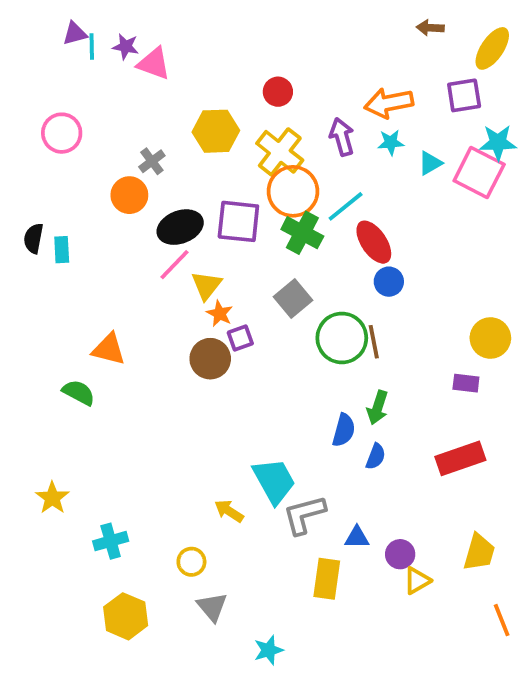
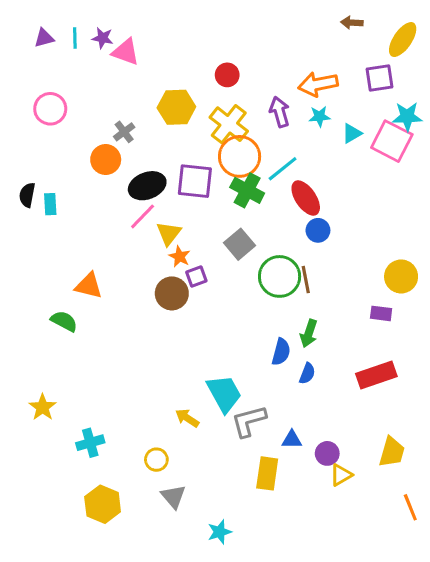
purple triangle: (75, 33) -> (44, 38), moved

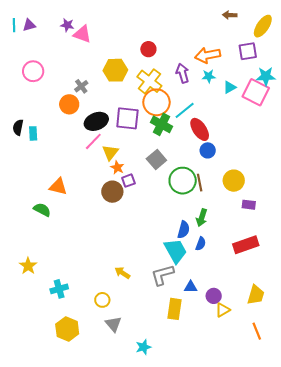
cyan line: (75, 38) -> (14, 25), moved
yellow circle: (401, 276) -> (234, 181), moved
cyan trapezoid: (224, 393) -> (176, 251), moved
orange line: (410, 507) -> (257, 331), moved

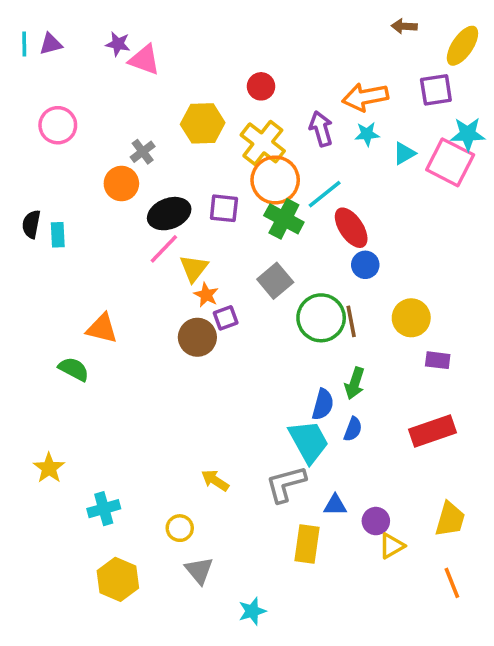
purple square: (127, 118) -> (224, 208), size x0.7

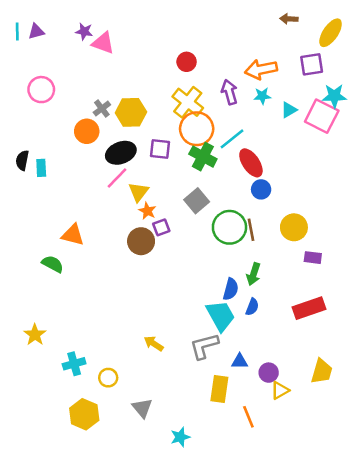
yellow hexagon: (203, 123) -> (131, 112), moved
yellow circle: (180, 528) -> (108, 378), moved
orange line: (452, 583) -> (248, 417), moved

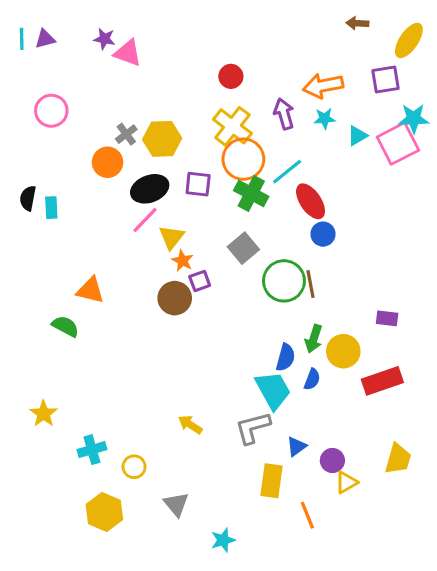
pink square: (322, 116) -> (398, 144), turned 36
yellow circle: (294, 227) -> (343, 351), moved
blue triangle: (240, 361) -> (296, 446), turned -36

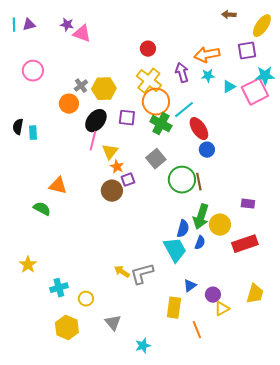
black ellipse: (150, 189) -> (96, 121), turned -30
pink line: (145, 220) -> (93, 141), turned -30
green arrow: (314, 339) -> (201, 217), size x1.4
gray L-shape: (253, 428) -> (142, 274), moved

